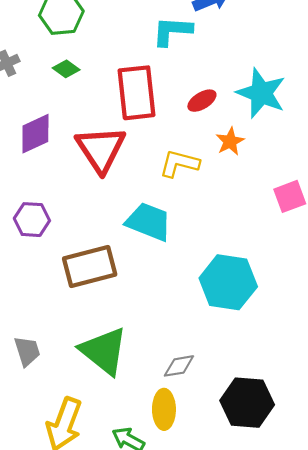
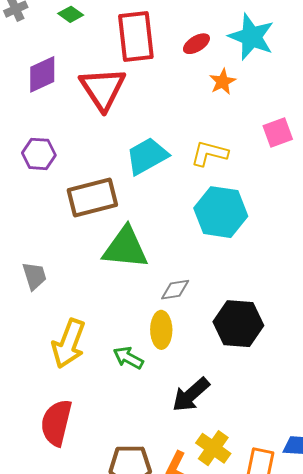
yellow L-shape: (179, 163) -> (209, 153), moved
cyan trapezoid: (149, 222) -> (147, 156), turned -51
green triangle: (104, 351) -> (125, 248), moved, turned -33

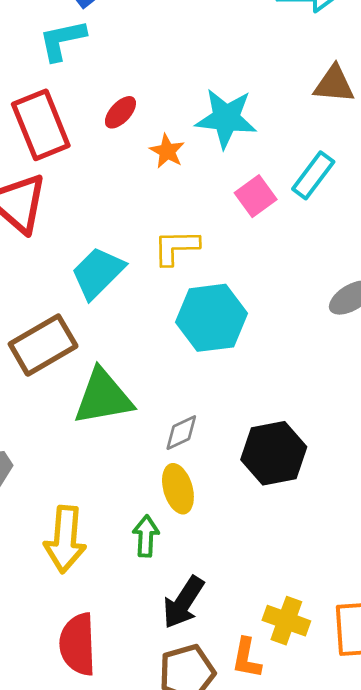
cyan star: (251, 37) -> (226, 118), moved
green arrow: (128, 358) -> (146, 536), turned 80
black arrow: (191, 395) -> (183, 602), moved

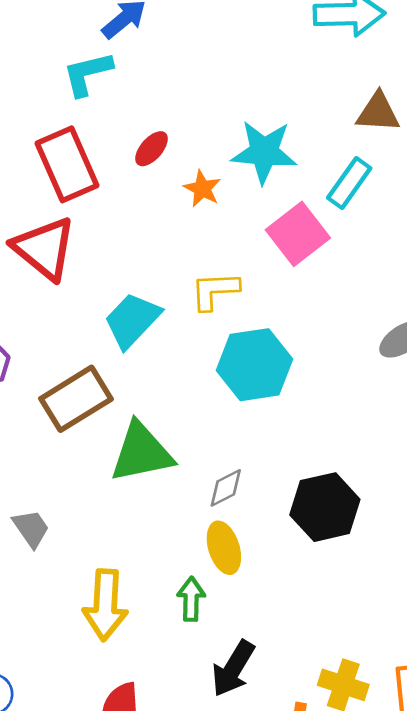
cyan rectangle: (313, 175) -> (349, 183), moved
pink square: (256, 196) -> (298, 234), size x1.4

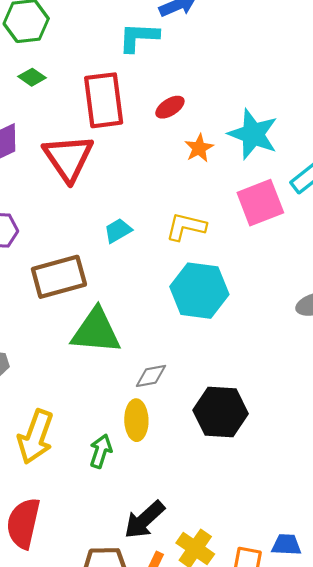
cyan trapezoid: (132, 320) -> (118, 231), size x0.6
black arrow: (233, 669) -> (144, 520), moved

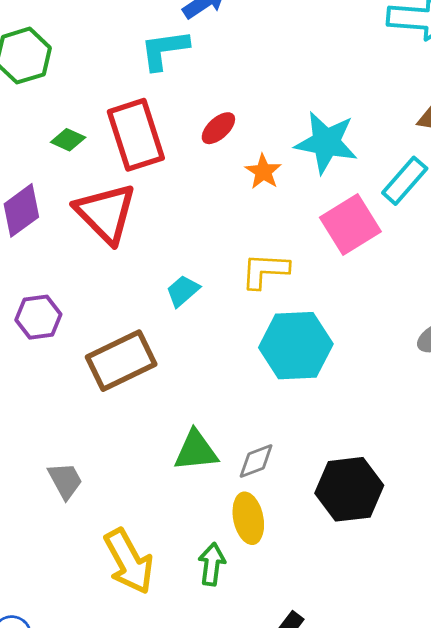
green diamond: (32, 77) -> (68, 140), moved
green triangle: (96, 331) -> (196, 451), moved, size x0.7
yellow arrow: (36, 437) -> (129, 561), turned -38

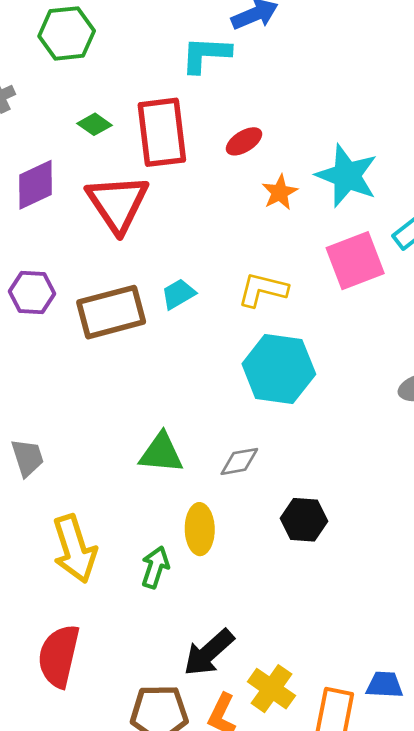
brown rectangle: (121, 361) -> (111, 312), moved
gray diamond: (256, 461) -> (239, 461), moved
black hexagon: (349, 489) -> (304, 520), size x0.7

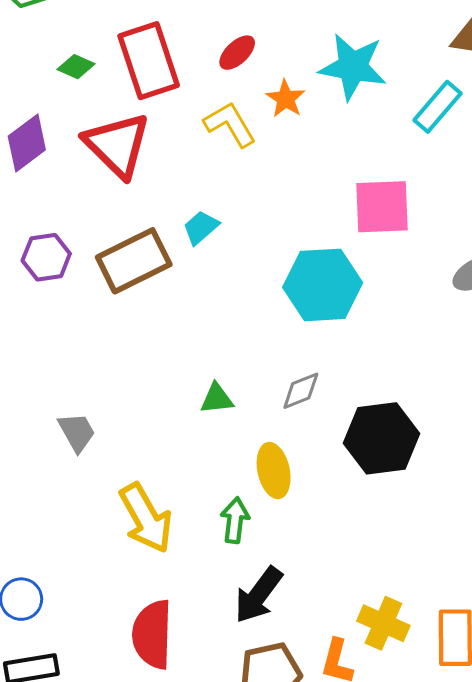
pink square: (355, 261) -> (382, 207), moved, turned 30
yellow L-shape: (263, 290) -> (230, 124), moved, turned 57
green triangle: (161, 453) -> (217, 399), size x0.7
black hexagon: (304, 520) -> (381, 438), size x1.5
black arrow: (209, 653) -> (258, 595), moved

